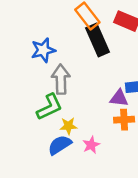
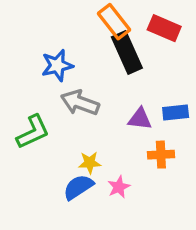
gray arrow: (61, 79) -> (80, 103), turned -68
purple triangle: (119, 98) -> (140, 119), moved
green L-shape: (49, 107) -> (33, 132), moved

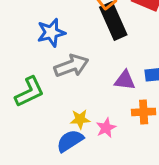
gray arrow: (80, 103) -> (71, 66), turned 140
pink star: (119, 187) -> (106, 128), moved

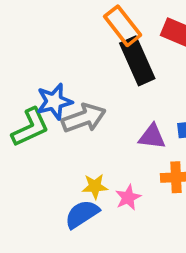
blue star: (51, 33) -> (54, 101), moved
green L-shape: (30, 92) -> (30, 127), moved

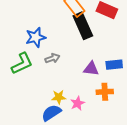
blue star: (54, 101) -> (36, 37), moved
gray arrow: (84, 118) -> (52, 58), size x0.6

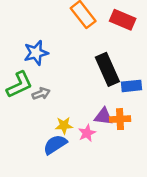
black rectangle: (83, 26) -> (107, 69), moved
gray arrow: (52, 58) -> (41, 94), moved
purple triangle: (91, 69) -> (103, 117), moved

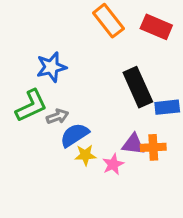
blue semicircle: (55, 145) -> (74, 135), moved

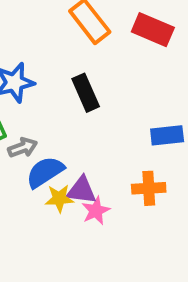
black rectangle: (138, 87) -> (86, 93), moved, size x0.7
purple triangle: (133, 144) -> (82, 190), moved

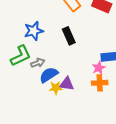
pink star: (96, 211) -> (99, 68), moved

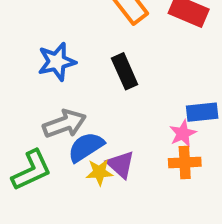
green L-shape: (21, 56) -> (32, 170), moved
gray arrow: (38, 63) -> (64, 124), size x1.5
purple triangle: (67, 84) -> (121, 164), turned 35

